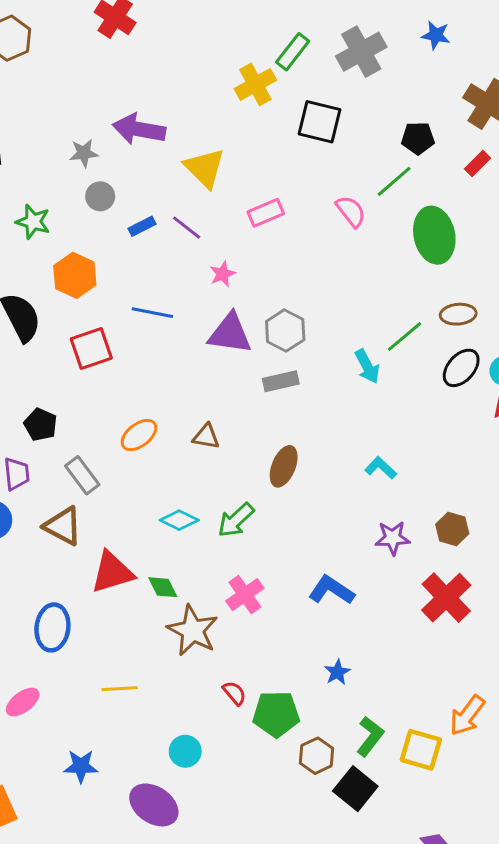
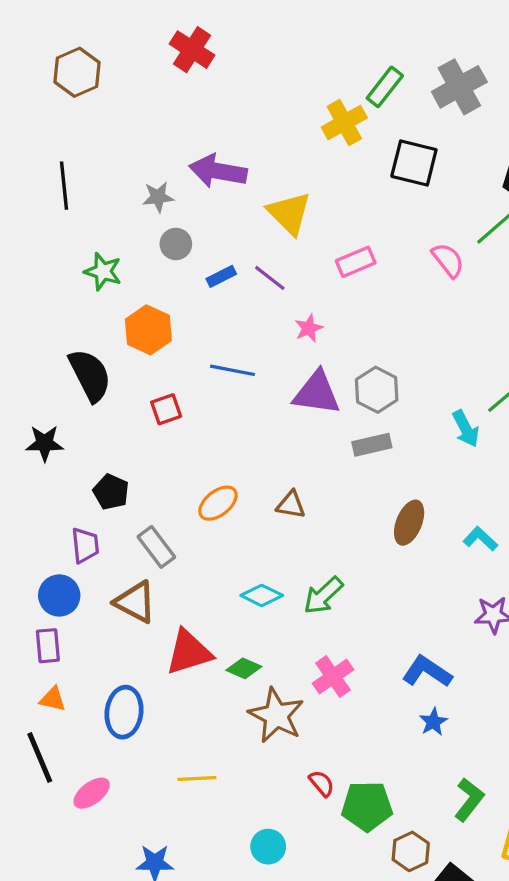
red square: (91, 348) -> (166, 409), size x0.7
brown ellipse: (284, 466) -> (409, 523), moved
green diamond: (163, 587) -> (244, 668), turned -40
blue star: (337, 672) -> (433, 722), moved
green L-shape: (370, 736) -> (469, 800), moved

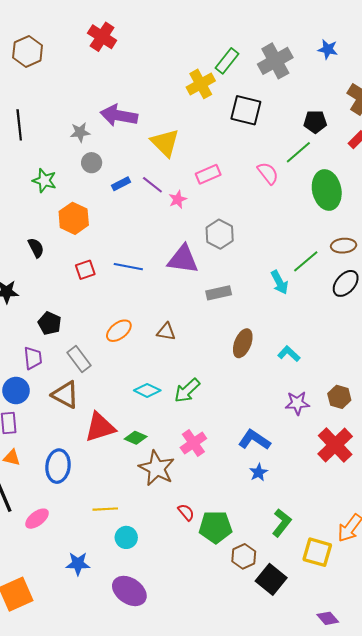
pink star: (309, 328) -> (178, 199), moved
blue line: (233, 370) -> (128, 267), moved
black semicircle: (90, 375) -> (36, 248), size x0.6
gray hexagon: (377, 390) -> (220, 234), moved
cyan circle: (268, 847) -> (126, 537), moved

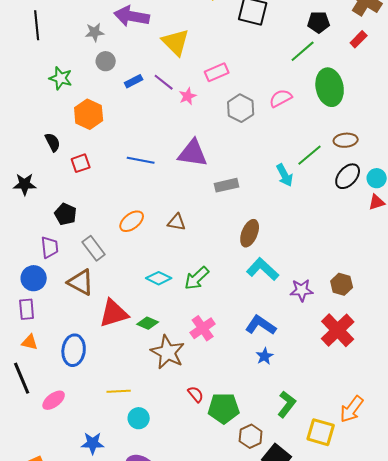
pink semicircle: (268, 173) -> (281, 98), moved, turned -80
gray hexagon: (220, 234) -> (241, 108), moved
red square: (85, 270) -> (81, 163), moved
cyan L-shape: (289, 354) -> (263, 269), moved, size x1.5

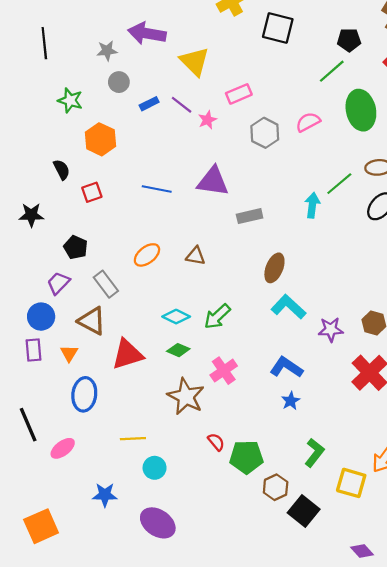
cyan arrow: (285, 175) -> (312, 205), turned -145
purple trapezoid: (50, 247) -> (58, 283), turned -130
green diamond: (148, 323) -> (178, 350), moved
orange triangle: (30, 342) -> (69, 353), moved, turned 48

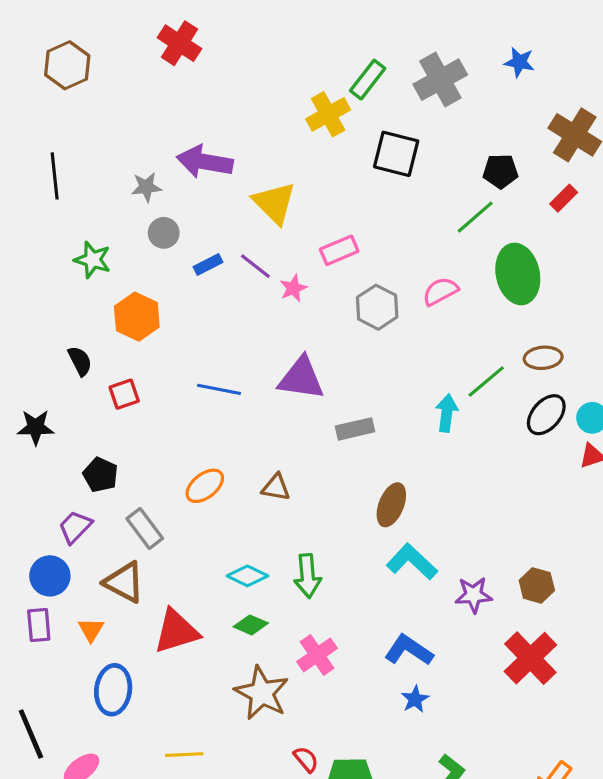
green arrow: (217, 317) -> (308, 576), turned -52

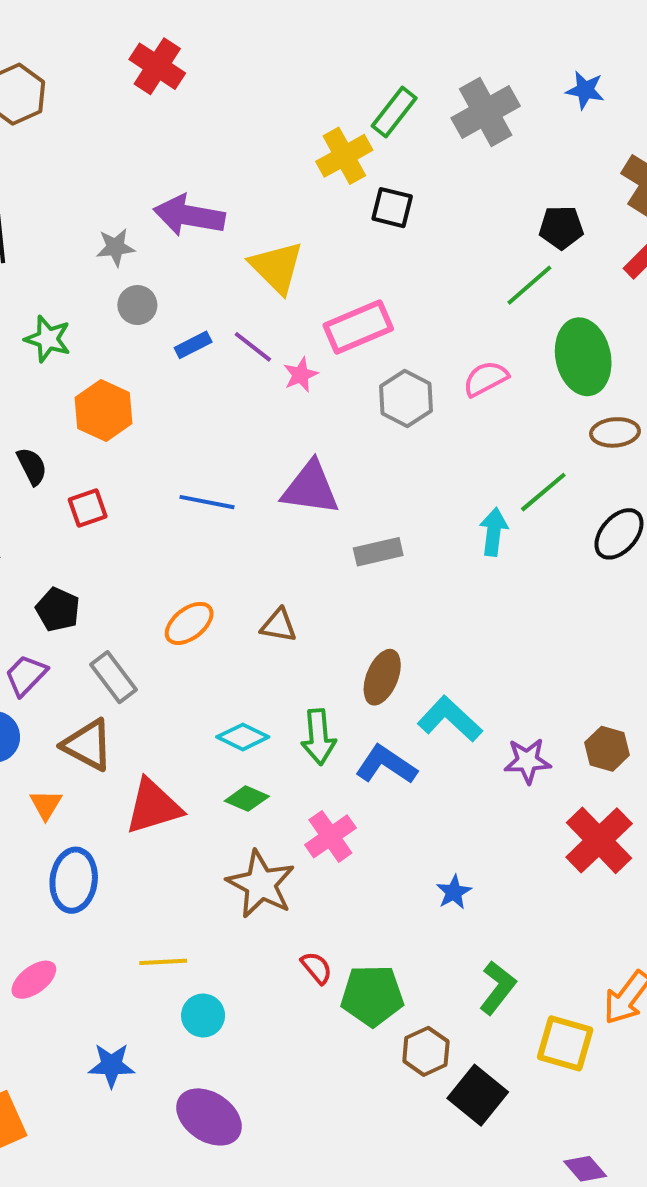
black square: (396, 154) -> (392, 208), moved, size x0.7
pink rectangle: (339, 250) -> (358, 327), size x1.4
brown ellipse: (543, 358) -> (615, 432), moved
brown ellipse: (391, 505) -> (382, 677), moved
blue L-shape: (409, 650) -> (386, 765), moved

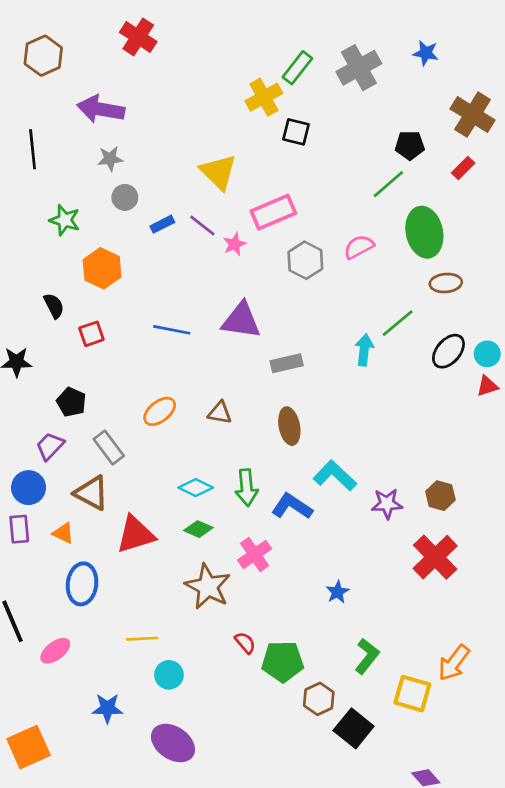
purple arrow: (189, 215) -> (101, 109), moved
brown ellipse: (382, 677) -> (289, 426), moved, turned -33
orange triangle: (46, 805) -> (63, 533), turned -35

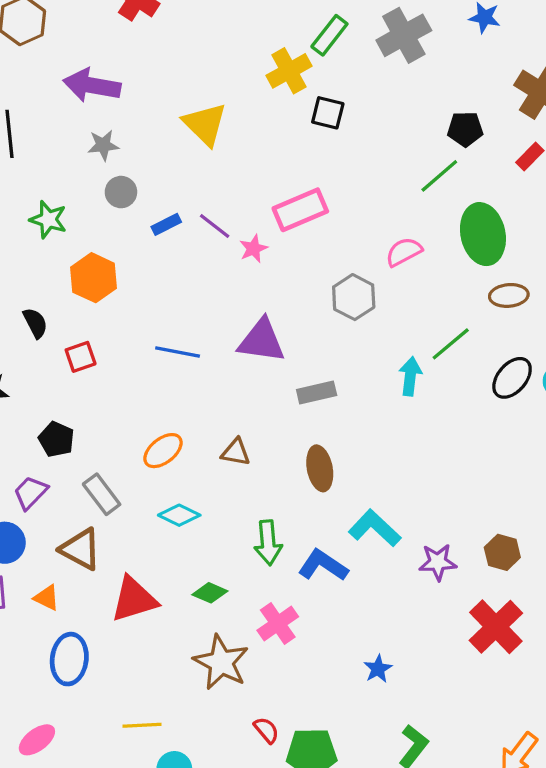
yellow triangle: (218, 172) -> (205, 124), moved
gray hexagon: (305, 260) -> (354, 297), moved
cyan diamond: (196, 488) -> (179, 515), moved

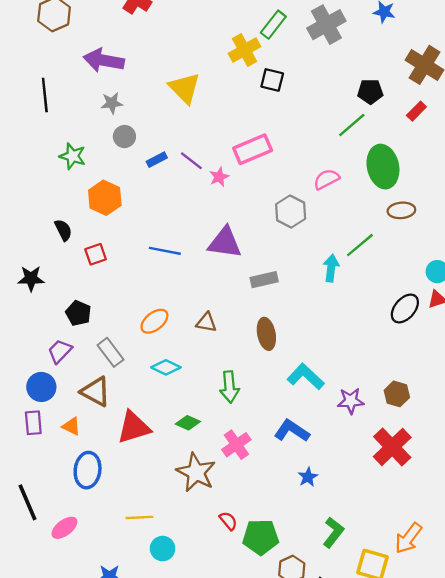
black ellipse: (512, 378) -> (405, 308), moved
blue L-shape: (323, 565) -> (292, 431), moved

